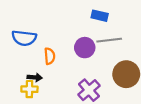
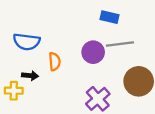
black arrow: (35, 77) -> (30, 76), moved
yellow cross: (29, 89) -> (14, 91), moved

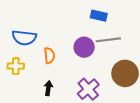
black arrow: (30, 76) -> (48, 88), moved, turned -88
yellow cross: (14, 91) -> (16, 66), moved

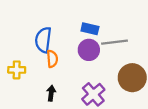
blue rectangle: (99, 16) -> (90, 29), moved
blue semicircle: (24, 38) -> (43, 40), moved, turned 90

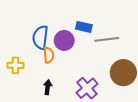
purple circle: (89, 50) -> (64, 40), moved

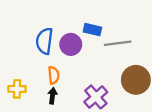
orange semicircle: (49, 55) -> (54, 75), moved
yellow cross: (15, 65) -> (17, 89), moved

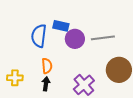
blue rectangle: (92, 30) -> (61, 26), moved
purple circle: (71, 44) -> (75, 39), moved

